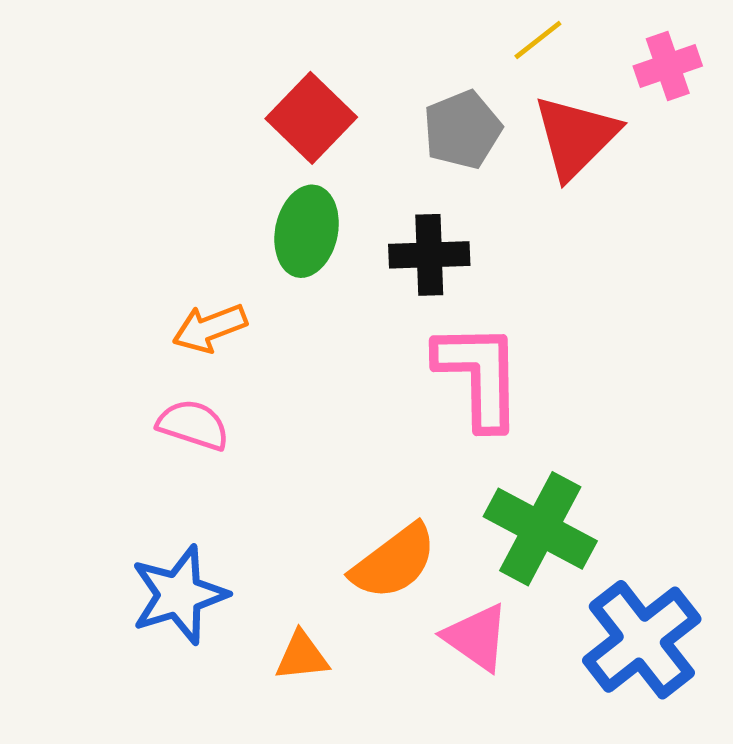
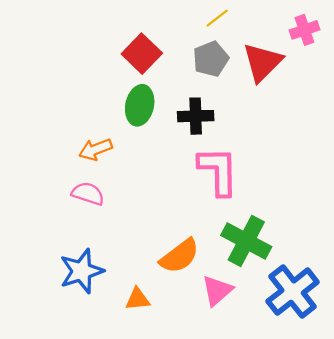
yellow line: (538, 40) -> (217, 18), moved
pink triangle: (477, 637) -> (217, 291), turned 44

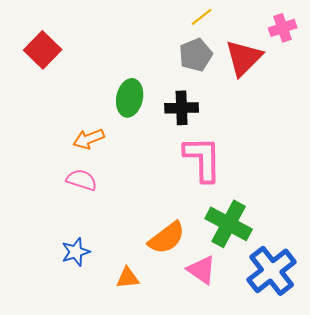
red square: (142, 54) -> (43, 50), moved
blue star: (81, 271) -> (76, 252), size x0.7
pink triangle: (217, 291) -> (202, 270), turned -44

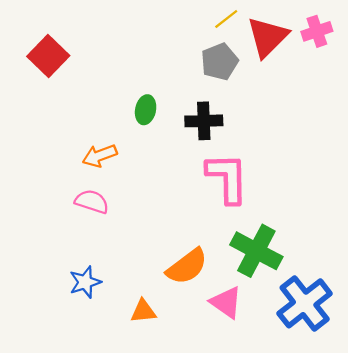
red triangle: (244, 58) -> (268, 37), moved
green ellipse: (130, 98) -> (146, 110), size x0.7

